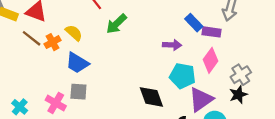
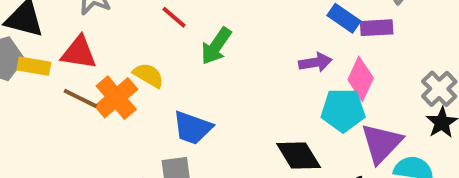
orange cross: (53, 42) -> (116, 98), size x1.5
pink diamond: (210, 60) -> (361, 79), moved
blue trapezoid: (77, 63) -> (192, 128), moved

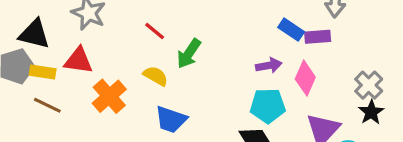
yellow semicircle: (148, 75) -> (156, 76), moved
brown line: (80, 98) -> (47, 105), moved
cyan pentagon: (343, 110) -> (268, 106), moved

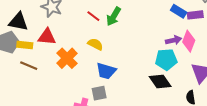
green arrow: (189, 54) -> (114, 16), moved
purple arrow: (269, 65) -> (174, 40), moved

